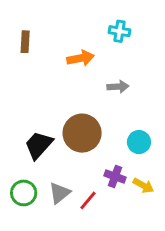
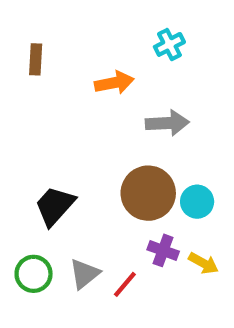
cyan cross: (119, 31) -> (169, 44), turned -36
gray arrow: (118, 87) -> (167, 123), size x1.4
brown circle: (82, 133) -> (148, 193), moved

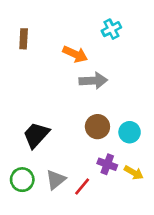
orange arrow: (114, 83) -> (75, 54), turned 35
gray arrow: (167, 123) -> (93, 81), moved
brown circle: (148, 193) -> (97, 127), size x0.7

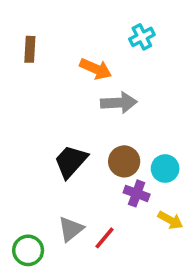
black trapezoid: (36, 135) -> (71, 161), moved
purple cross: (107, 164) -> (137, 193), moved
green circle: (22, 180) -> (28, 250), moved

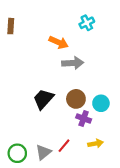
brown rectangle: (30, 49) -> (11, 26), moved
yellow arrow: (170, 220) -> (96, 143), moved, turned -40
gray triangle: (71, 229) -> (43, 152), moved

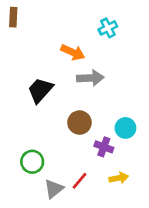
brown rectangle: (11, 26) -> (13, 17), moved
black trapezoid: (43, 99) -> (40, 90), moved
brown circle: (76, 99) -> (79, 123), moved
green circle: (17, 153) -> (32, 162), moved

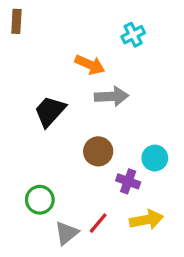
yellow arrow: (119, 178) -> (146, 220), size x1.4

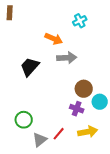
brown circle: (98, 151) -> (84, 89), moved
cyan circle: (155, 158) -> (100, 102), moved

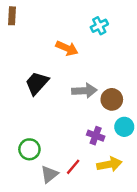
gray arrow: (67, 58) -> (84, 91), moved
brown circle: (84, 89) -> (112, 99), moved

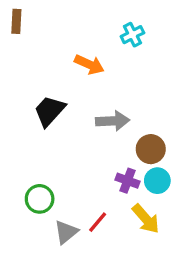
brown circle: (112, 99) -> (151, 149), moved
cyan circle: (124, 127) -> (157, 181), moved
yellow arrow: (109, 164) -> (146, 219), turned 60

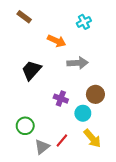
brown rectangle: (16, 21) -> (24, 17), moved, turned -56
gray arrow: (113, 121) -> (78, 63), moved
purple cross: (127, 181) -> (61, 99), moved
cyan circle: (157, 181) -> (83, 113), moved

